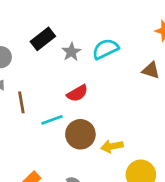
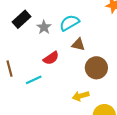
brown triangle: (151, 70) -> (78, 44), moved
brown circle: (80, 134) -> (96, 68), moved

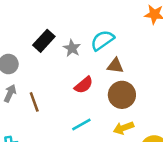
brown circle: (96, 68) -> (122, 95), moved
cyan line: (34, 80) -> (81, 124), moved

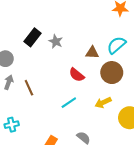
cyan semicircle: (102, 40) -> (116, 45), moved
red semicircle: (84, 85) -> (77, 75), moved, turned 84
brown circle: (122, 95) -> (112, 73), moved

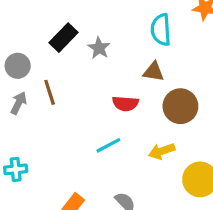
cyan semicircle: (116, 45) -> (161, 30), moved, turned -60
red semicircle: (77, 75) -> (125, 104), turned -42
brown line: (29, 88) -> (50, 92), moved

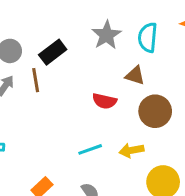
black rectangle: (64, 38) -> (53, 52), moved
gray star: (99, 48) -> (107, 35), moved, size x1.4
cyan line: (108, 145) -> (90, 149), moved

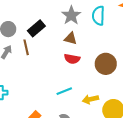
brown triangle: (135, 75) -> (71, 38), moved
yellow arrow: (132, 150) -> (90, 99), moved

